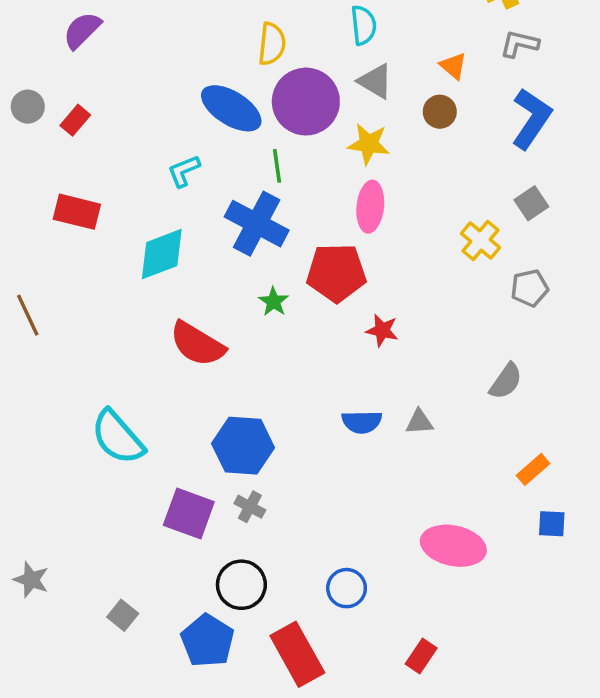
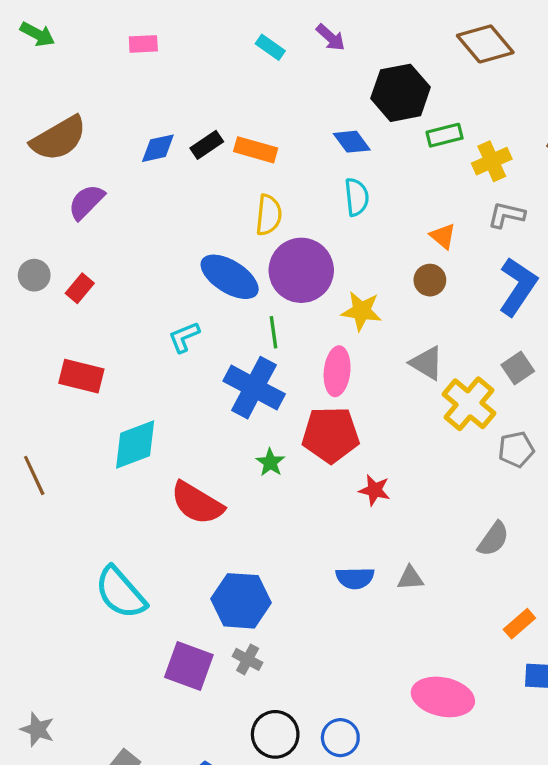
gray triangle: (375, 81) -> (427, 363), moved
pink ellipse: (370, 207) -> (337, 371), moved
yellow cross: (480, 241) -> (469, 404), size x1.4
cyan diamond: (162, 254) -> (135, 445), moved
black circle: (241, 585) -> (275, 734), moved

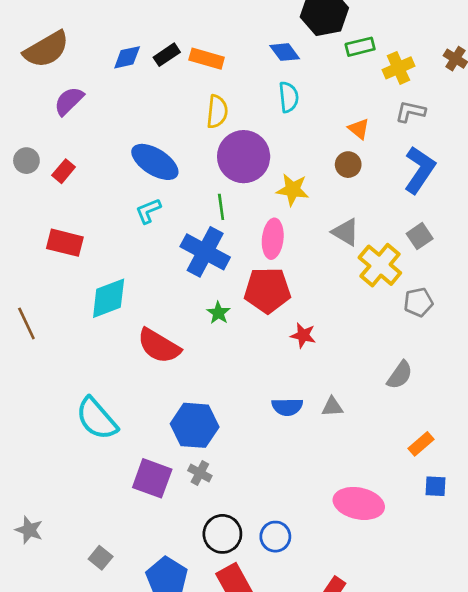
blue ellipse: (230, 277) -> (155, 162), moved

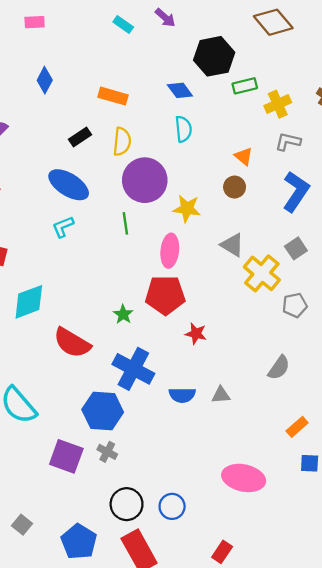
black rectangle: (167, 55) -> (80, 137), moved
blue diamond: (127, 57) -> (45, 80), moved, turned -50
blue cross: (205, 252) -> (133, 369), moved

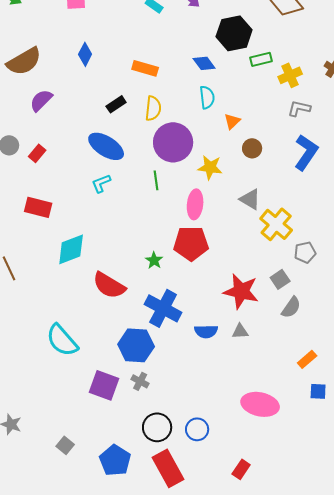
orange triangle: (244, 156) -> (232, 121), moved, turned 36
gray square: (296, 248) -> (280, 279), moved
red star: (196, 334) -> (241, 291), moved, size x1.8

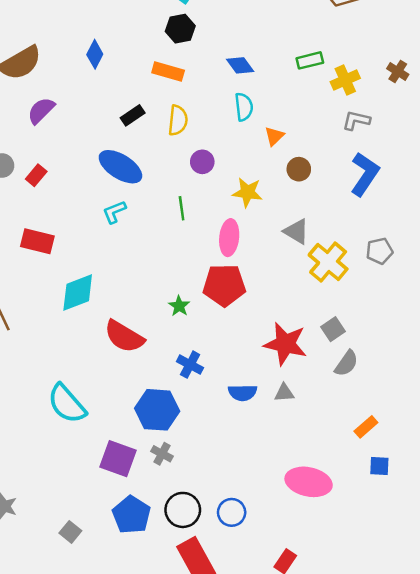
black hexagon: (234, 33) -> (180, 29), moved, size x0.7
purple circle: (173, 142) -> (202, 162), size x0.5
gray pentagon: (305, 252) -> (379, 251), moved
blue cross: (163, 308) -> (190, 365), size x0.6
blue pentagon: (115, 460) -> (131, 515), moved

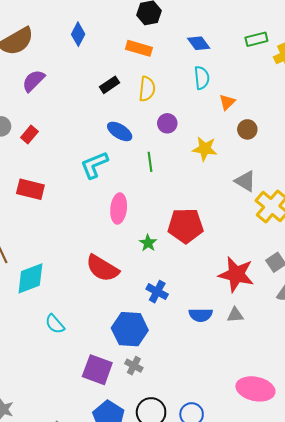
blue ellipse: (120, 167) -> (120, 131), moved, size x0.7
cyan L-shape: (114, 212) -> (94, 165), size x1.4
pink ellipse: (229, 238) -> (119, 208), moved
cyan diamond: (78, 293) -> (30, 278), moved
cyan semicircle: (67, 404) -> (55, 324), size x0.6

